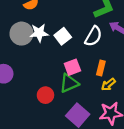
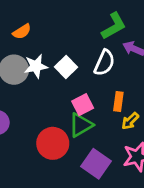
red circle: (45, 95) -> (53, 143), size x1.5

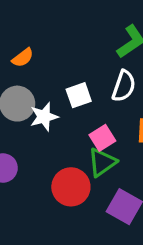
white star: (36, 66) -> (44, 117), moved
white square: (66, 67) -> (79, 95), turned 30

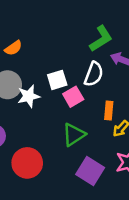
pink square: (102, 138) -> (73, 97), moved
red circle: (71, 187) -> (27, 163), moved

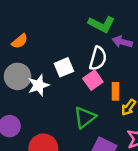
green L-shape: (101, 39) -> (101, 24), turned 65
pink square: (73, 97) -> (93, 80), moved

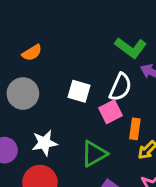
white square: (64, 67) -> (79, 91), turned 30
white star: (39, 85) -> (44, 143), moved

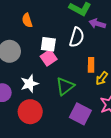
orange semicircle: (32, 53) -> (27, 20), moved, turned 112
pink square: (111, 112) -> (49, 58), moved

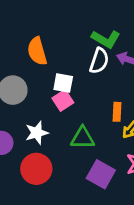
orange semicircle: (27, 20) -> (37, 51), size x1.5
white semicircle: (77, 37) -> (99, 61), moved
green triangle: (65, 86) -> (83, 138), turned 36

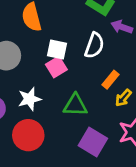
white semicircle: (99, 61) -> (94, 45), moved
orange rectangle: (117, 112) -> (110, 80), turned 36

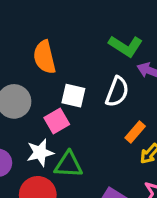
pink square: (56, 67) -> (57, 121), moved
green triangle: (75, 105) -> (68, 165), moved

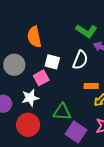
orange rectangle: (135, 132) -> (91, 86), turned 48
green triangle: (68, 165) -> (62, 112), moved

